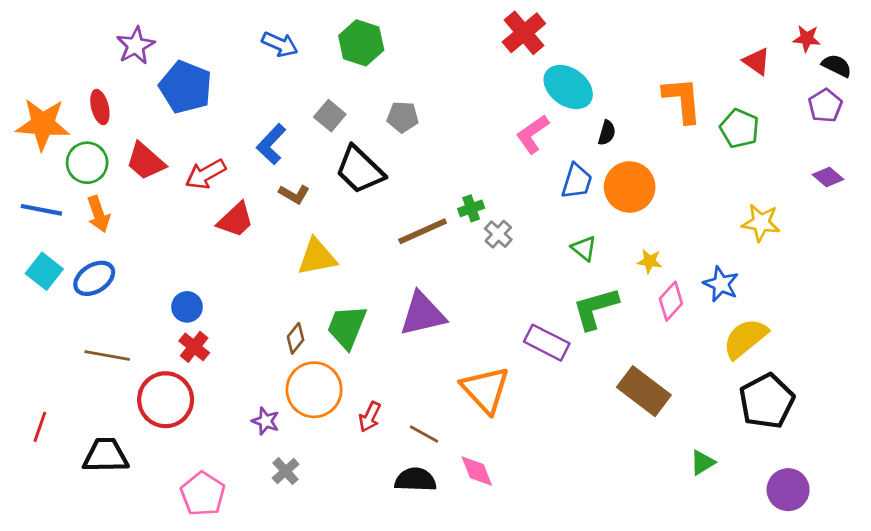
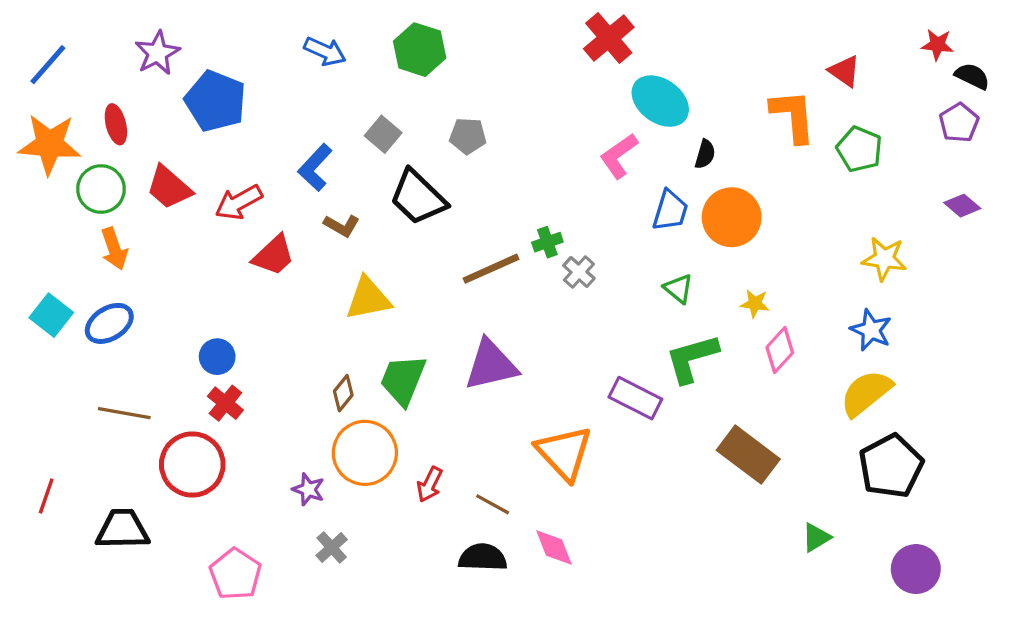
red triangle: (757, 61) -> (844, 71), moved
blue line: (41, 210) -> (48, 65), moved, turned -60
blue star: (721, 284) -> (871, 330), moved

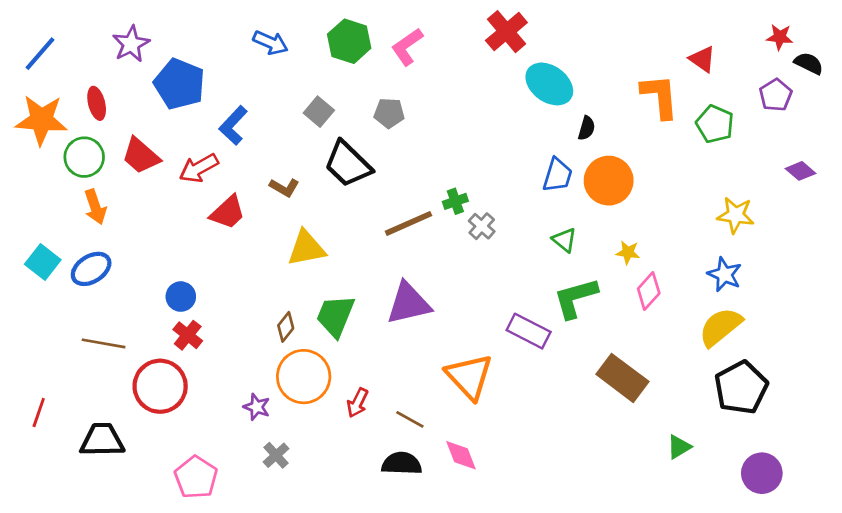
purple pentagon: (959, 123) -> (776, 95), moved
pink L-shape: (619, 156) -> (407, 47), moved
blue L-shape: (315, 167) -> (233, 125), moved

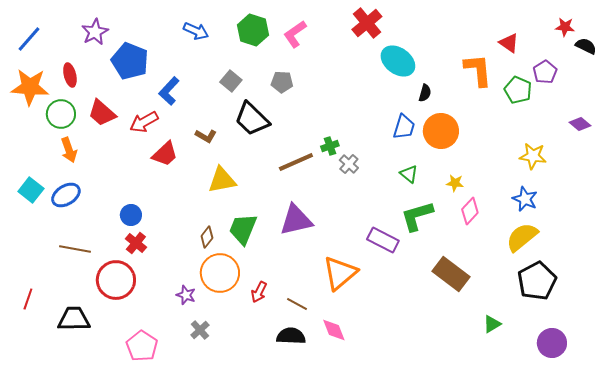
purple pentagon: (776, 95) -> (545, 72), moved
orange triangle: (469, 377) -> (340, 273), turned 33

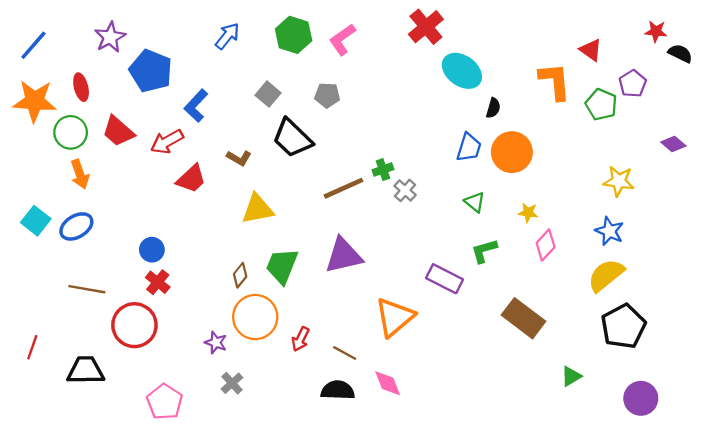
blue arrow: (196, 31) -> (227, 36), turned -75
green L-shape: (417, 216) -> (484, 251), size x0.7

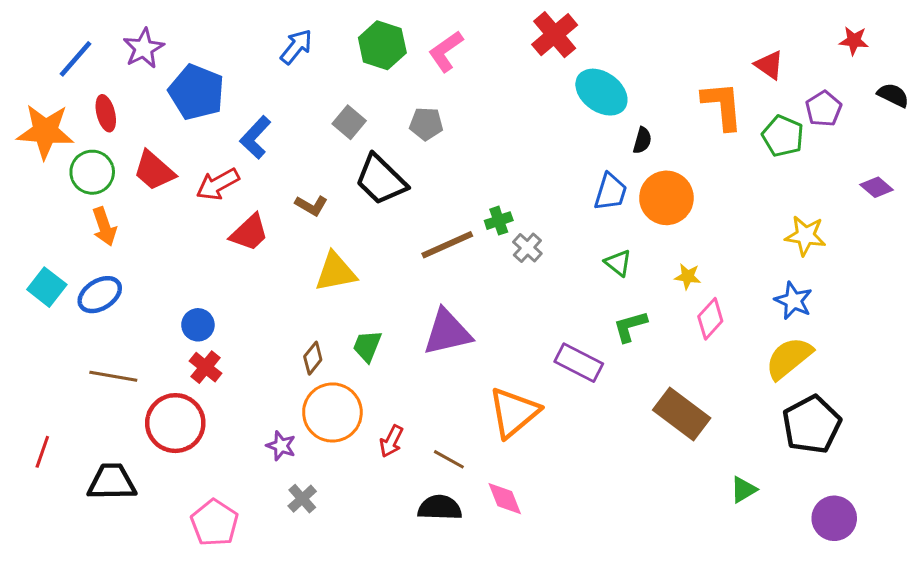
blue line: (33, 45) -> (76, 59), moved
black semicircle: (680, 53) -> (893, 95), moved
green trapezoid: (282, 266) -> (367, 346), size x0.7

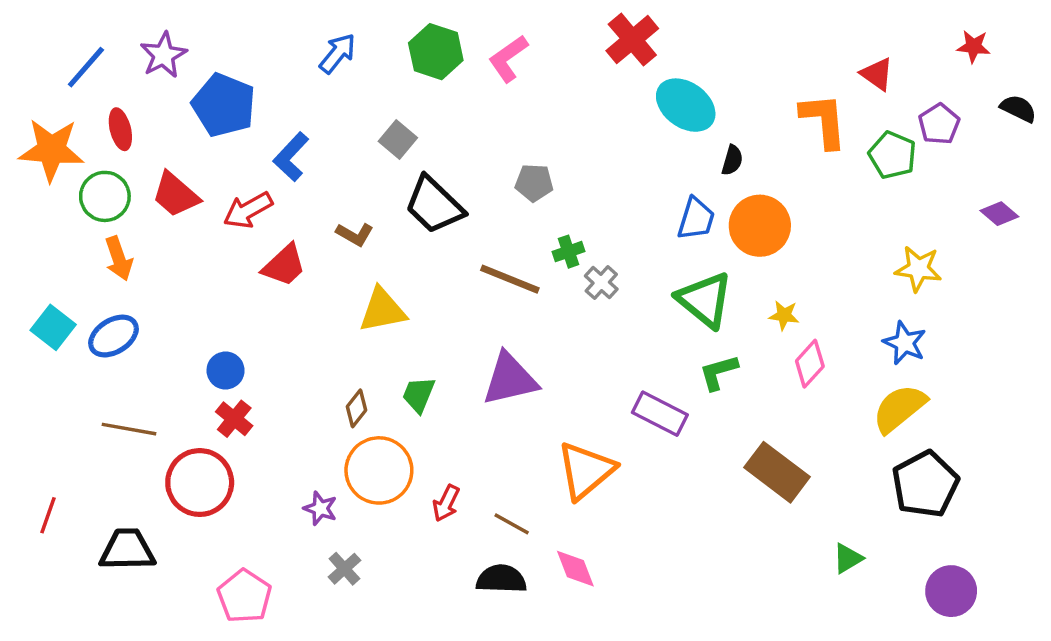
gray pentagon: (426, 124) -> (534, 183), moved
brown line: (447, 245) -> (510, 279), turned 46
green triangle: (618, 263) -> (705, 300), size x1.8

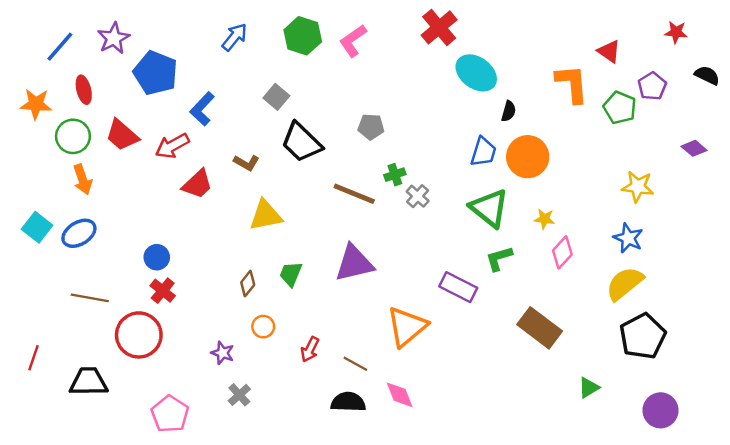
orange star: (51, 150) -> (36, 104), size x0.7
orange circle: (379, 470) -> (263, 327), size x0.5

